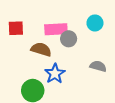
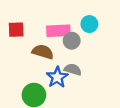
cyan circle: (95, 23) -> (89, 24), moved
gray semicircle: (98, 66) -> (73, 70), moved

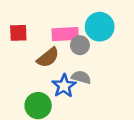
cyan circle: (89, 24) -> (100, 27), size x1.5
brown semicircle: (43, 52) -> (48, 58), turned 125

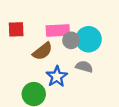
cyan circle: (100, 27) -> (89, 39), moved
gray semicircle: (81, 77) -> (84, 67), moved

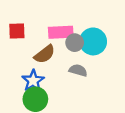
gray semicircle: (84, 67) -> (78, 70), moved
blue star: (57, 77) -> (33, 81), moved

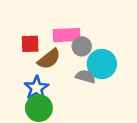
red square: (17, 31) -> (30, 44), moved
cyan circle: (93, 41) -> (102, 64), moved

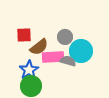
pink rectangle: (67, 35) -> (53, 57), moved

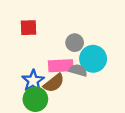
red square: (24, 35) -> (28, 28), moved
brown semicircle: (39, 47) -> (54, 83), moved

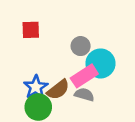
pink rectangle: (61, 66) -> (84, 76), moved, turned -30
gray semicircle: (78, 70) -> (84, 95), moved

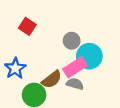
red square: (31, 30) -> (27, 26), turned 35
blue star: (36, 87) -> (15, 68), moved

